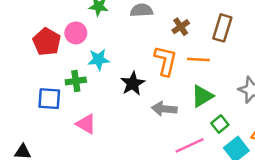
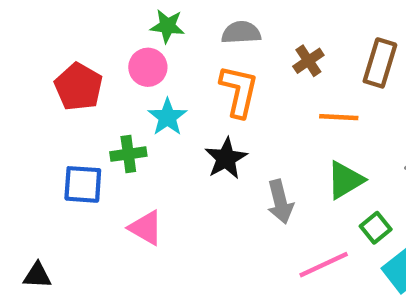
pink circle: (76, 33) -> (148, 67), moved
cyan star: (99, 60) -> (167, 117), turned -30
orange L-shape: (166, 61) -> (239, 91), moved
gray arrow: (164, 109) -> (280, 202), turned -110

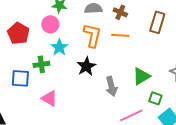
brown cross: (308, 61) -> (120, 12), moved, turned -32
orange line: (339, 117) -> (120, 35), moved
green square: (376, 228) -> (155, 98), turned -32

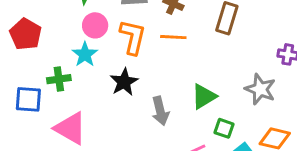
pink circle: (50, 24) -> (95, 25), moved
pink triangle: (49, 98) -> (70, 128), size x1.4

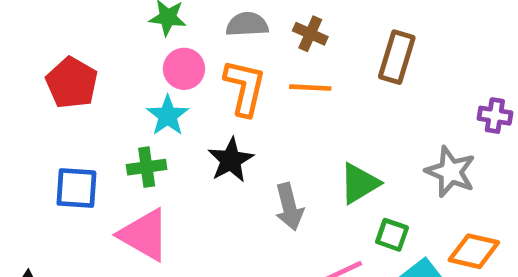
green cross: (59, 79) -> (147, 167), moved

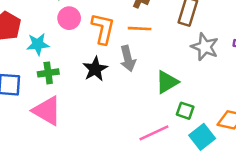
cyan star: (168, 116) -> (38, 44), moved, turned 30
gray star: (451, 172) -> (205, 47), moved
gray arrow: (289, 207) -> (128, 59), moved

